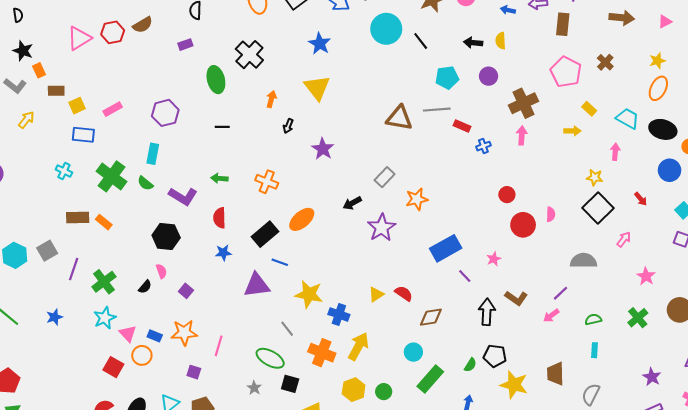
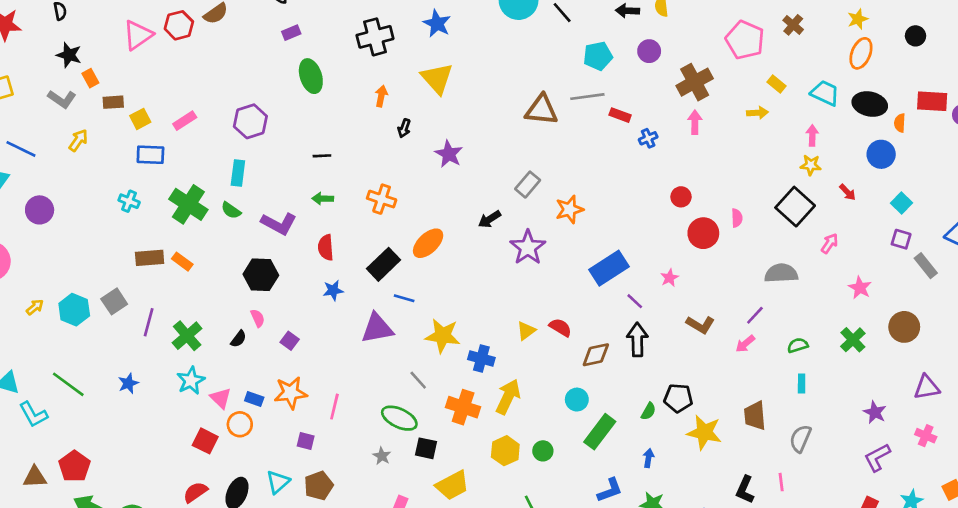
purple rectangle: (185, 45) -> (291, 33), moved
black cross: (249, 55) -> (375, 37), moved, turned 36
black line: (222, 127) -> (322, 156), moved
yellow star: (595, 177) -> (811, 165), moved
black arrow: (487, 312) -> (637, 340), moved

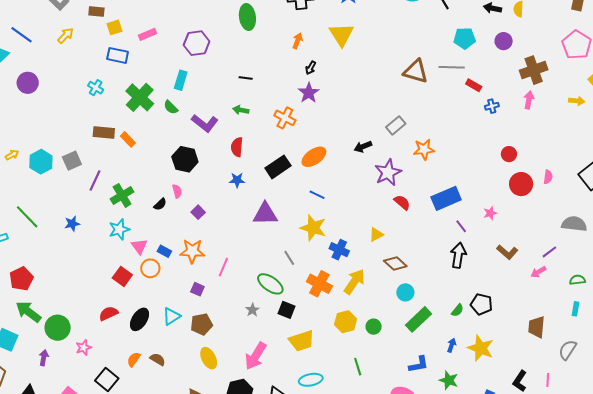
purple star: (449, 154) -> (309, 93), moved
blue line: (404, 298) -> (317, 195), moved
red semicircle: (560, 327) -> (402, 202), moved
brown diamond: (596, 355) -> (395, 263), moved, turned 45
yellow star: (704, 432) -> (481, 348), moved

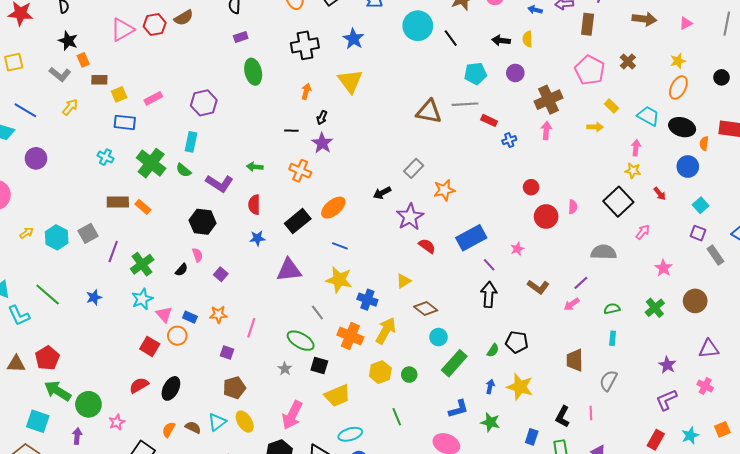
black line: (246, 78) -> (291, 131), moved
orange star: (192, 251) -> (218, 314), size x0.7
cyan triangle: (171, 316) -> (217, 422), moved

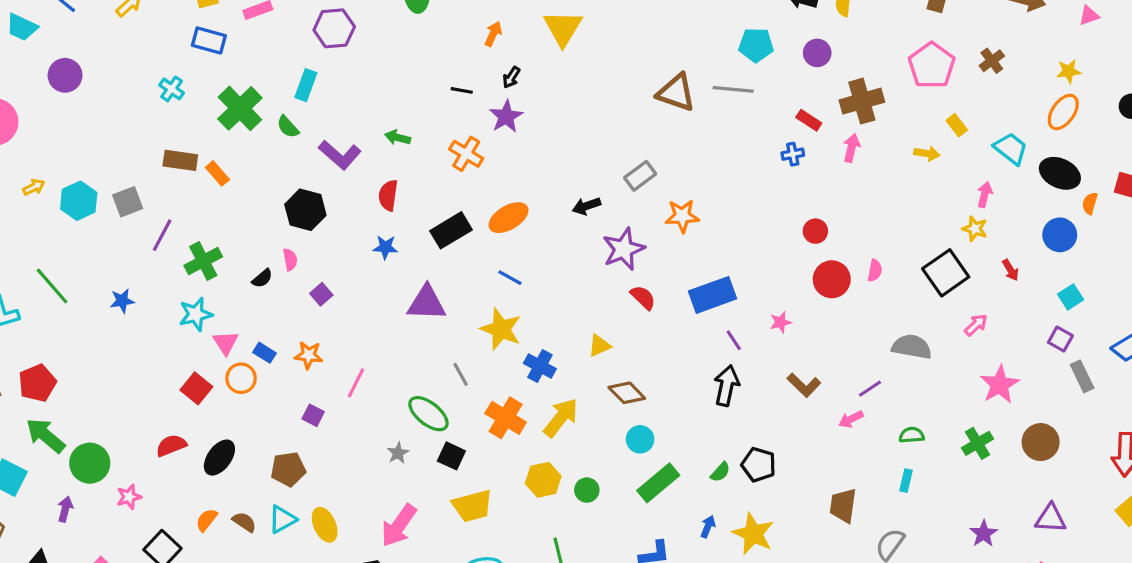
red rectangle: (489, 120) -> (809, 120), moved
pink star: (663, 268) -> (1000, 385), size x1.4
brown pentagon: (234, 388) -> (288, 469), moved

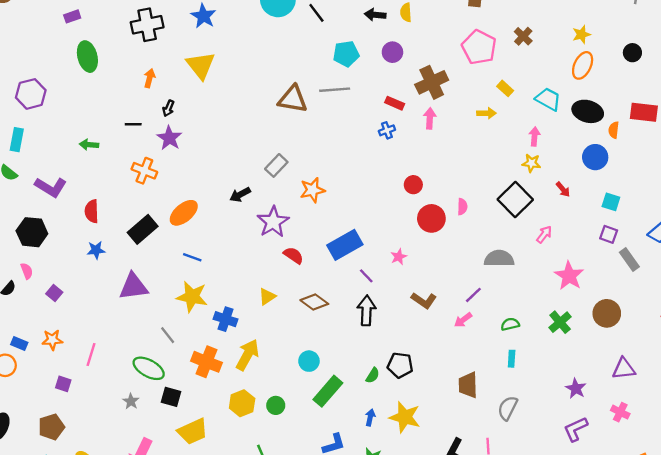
green arrow: (398, 137) -> (89, 145), moved
cyan square: (1071, 297) -> (611, 202), turned -30
brown diamond: (627, 393) -> (314, 302), moved

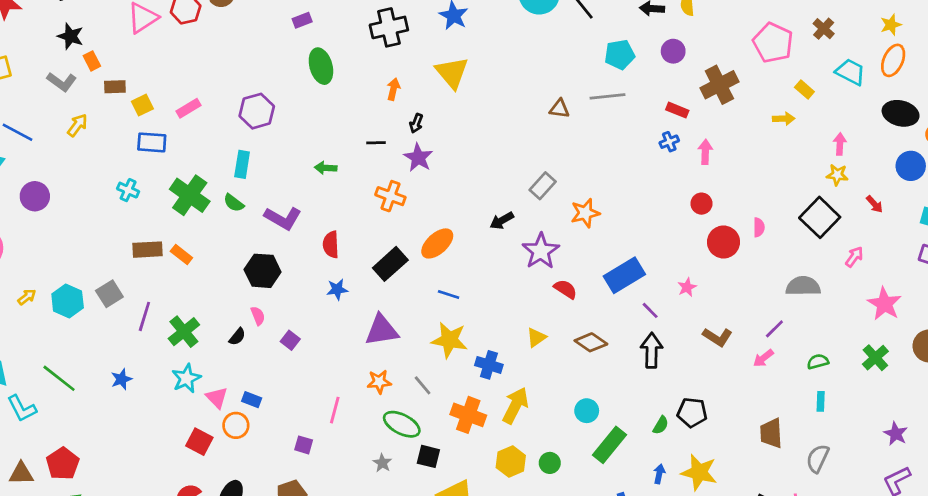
brown triangle: (293, 99) -> (559, 109), size x0.6
cyan trapezoid: (548, 99) -> (850, 72), moved
pink arrow: (430, 118) -> (705, 152), moved
orange star: (52, 340) -> (379, 382), moved

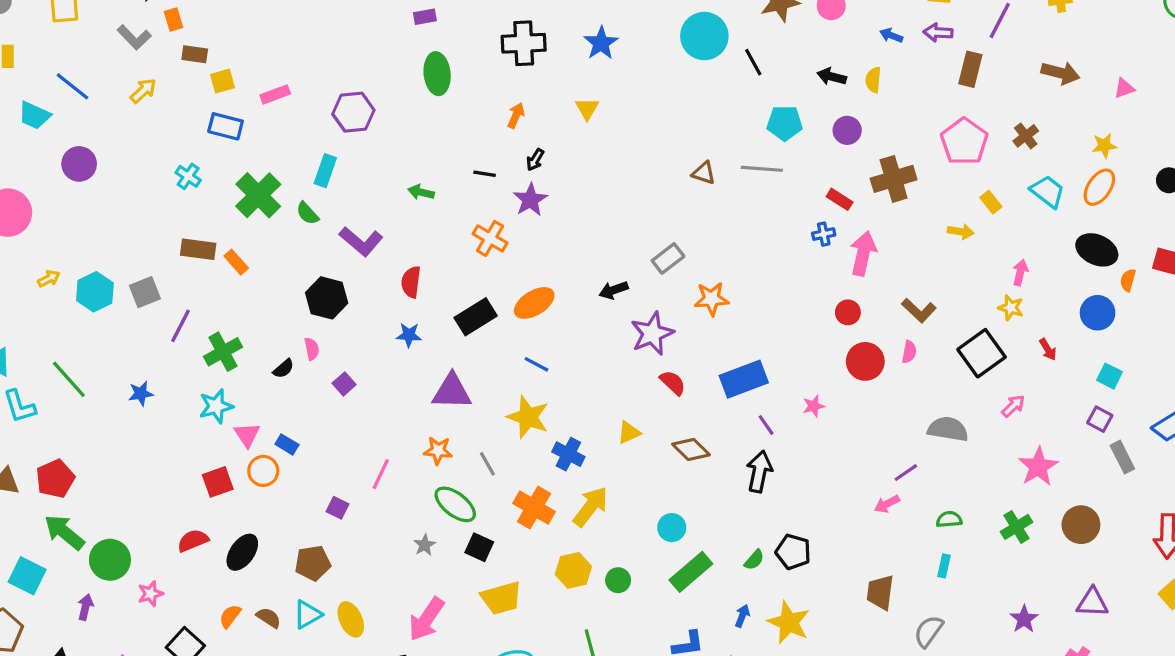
yellow triangle: (452, 73) -> (587, 109), size x0.6
pink arrow: (705, 152) -> (863, 253), size x1.5
brown L-shape: (717, 337) -> (919, 310), moved
red square: (199, 442) -> (218, 482), turned 32

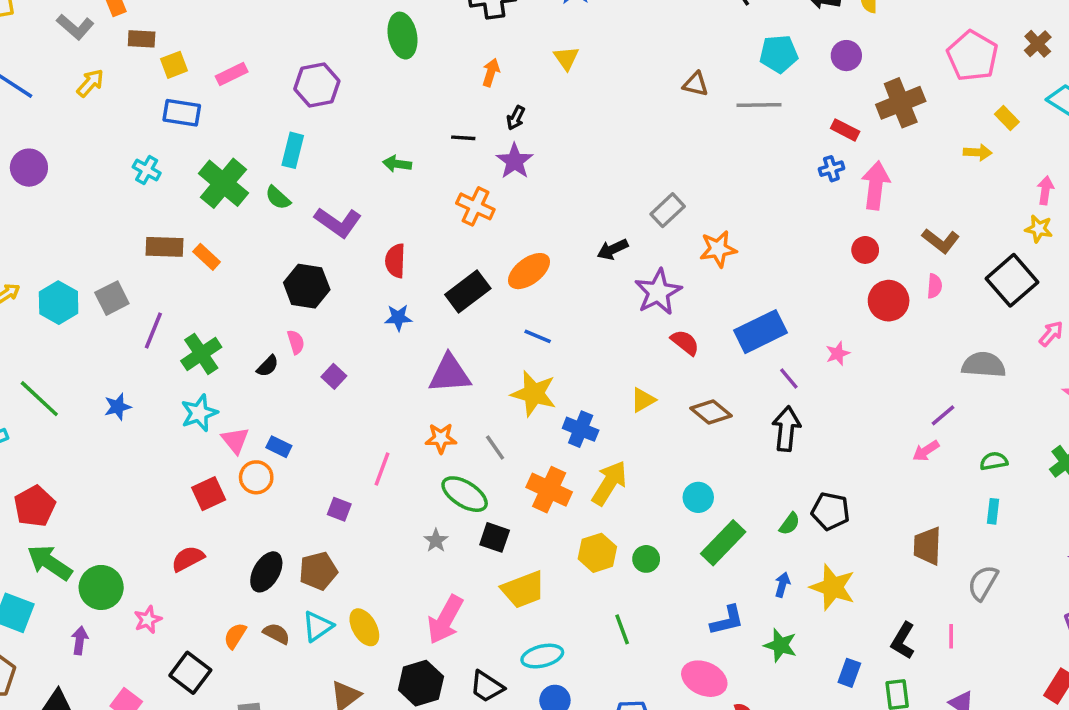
brown triangle: (704, 173) -> (696, 84), moved
black ellipse: (242, 552) -> (266, 572), moved

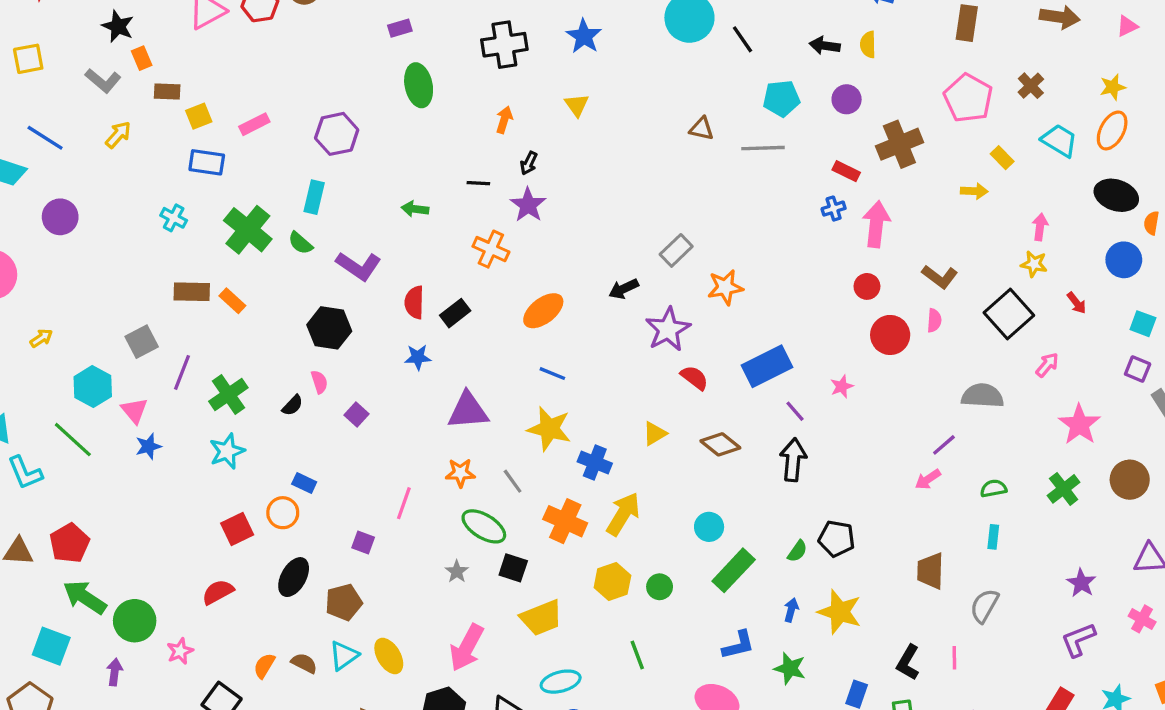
black rectangle: (468, 292) -> (455, 313), moved, size x0.7
cyan hexagon: (59, 303) -> (93, 387), moved
pink triangle: (235, 440) -> (134, 411), moved
black ellipse: (266, 572) -> (294, 577), moved

